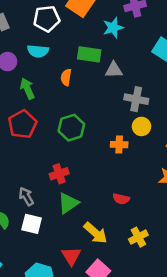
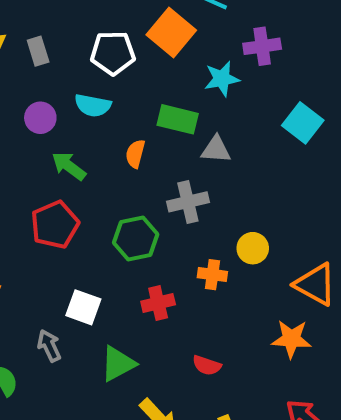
green arrow: (27, 89) -> (69, 166), turned -35
gray cross: (136, 99) -> (188, 202), moved, turned -30
red cross: (59, 174) -> (158, 303), moved
white square: (32, 224) -> (83, 307), moved

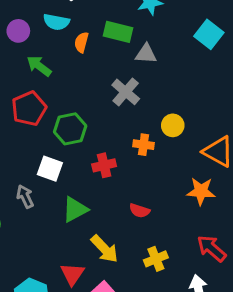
orange semicircle: (135, 154) -> (81, 42), moved
gray cross: (188, 202) -> (126, 92), turned -36
green hexagon: (136, 238) -> (70, 129), moved

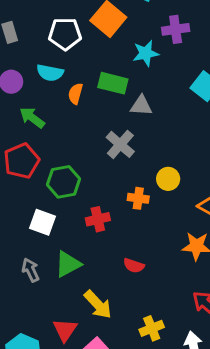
gray arrow: (25, 197) -> (31, 270), moved
yellow cross: (156, 259) -> (152, 328), moved

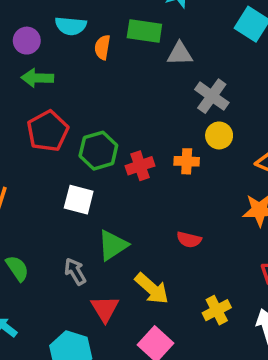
green arrow: (32, 118) -> (37, 78), moved, turned -30
gray cross: (120, 144) -> (212, 96), moved
red cross: (98, 219) -> (140, 166), moved
gray arrow: (31, 270) -> (75, 271), moved
red triangle: (65, 330) -> (105, 309), moved

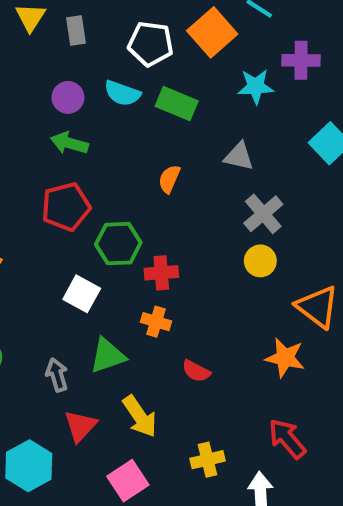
green rectangle: (144, 31) -> (177, 104), moved
orange semicircle: (102, 47) -> (169, 179), moved
orange cross: (187, 161) -> (156, 322), moved

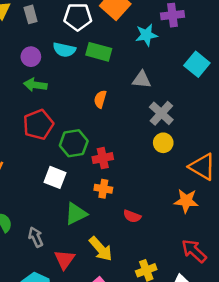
gray arrow: (57, 375) -> (36, 237), moved

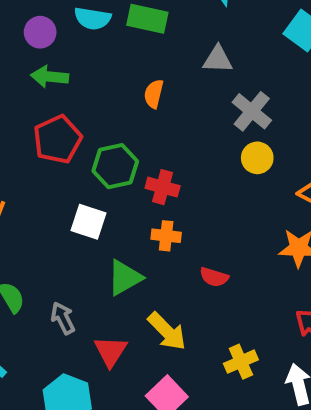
red cross: (103, 158) -> (163, 187), turned 30

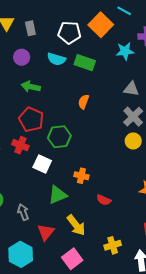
purple circle: (40, 32) -> (22, 57), moved
gray triangle: (218, 59) -> (131, 89), moved
red pentagon: (58, 139) -> (31, 120), turned -30
red cross: (163, 187) -> (20, 145), moved

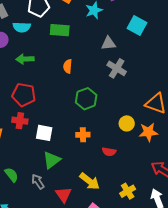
cyan semicircle: (56, 59) -> (22, 27), moved
green arrow: (31, 87) -> (25, 59), moved
green hexagon: (59, 137) -> (86, 99), moved
yellow circle: (133, 141) -> (127, 123), moved
green triangle: (58, 195) -> (52, 160), moved

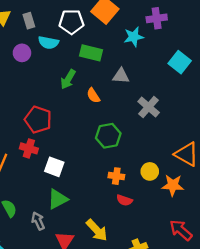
gray triangle: (108, 43) -> (121, 76), moved
green arrow: (25, 59) -> (68, 79), moved, turned -66
orange semicircle: (68, 66) -> (93, 95), turned -48
orange cross: (83, 135) -> (116, 176), moved

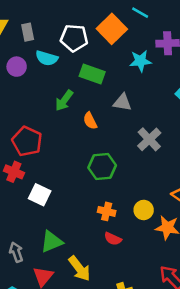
green triangle: (58, 199) -> (52, 242), moved

